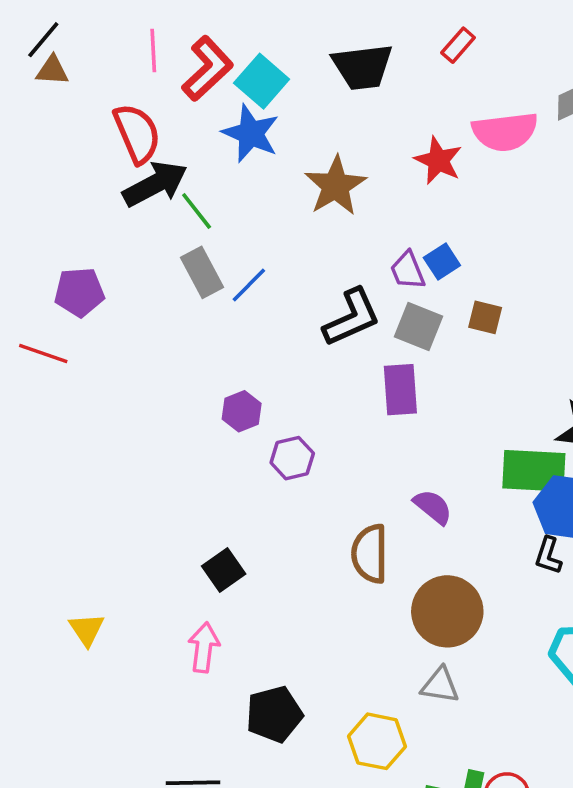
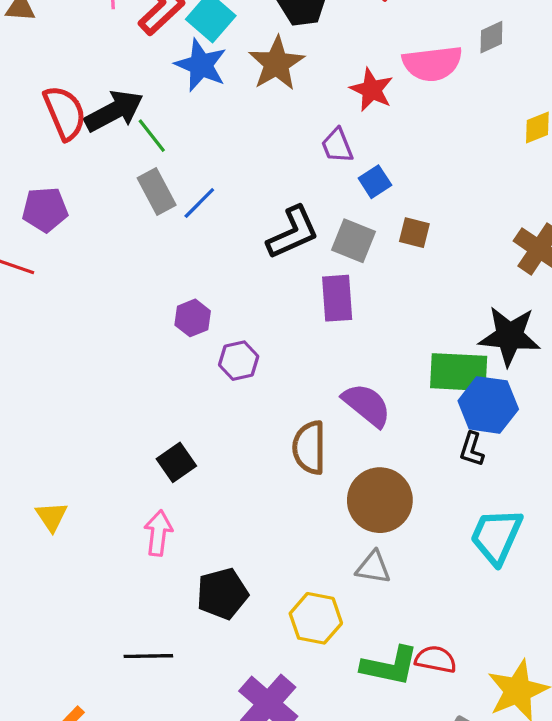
red semicircle: (137, 133) -> (65, 113), moved
brown star: (335, 186) -> (276, 63), moved
purple trapezoid: (408, 271) -> (337, 146), moved
purple semicircle: (433, 507) -> (367, 405), size x1.4

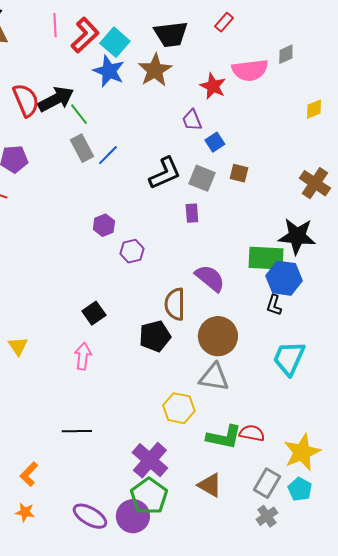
purple rectangle: (337, 298) -> (192, 213), size x0.7
gray triangle: (373, 567) -> (214, 377), size x1.4
black pentagon: (222, 594) -> (155, 336), moved

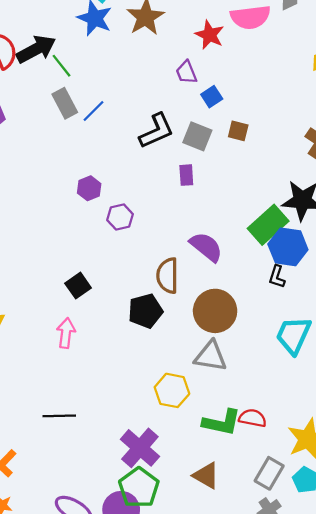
green rectangle: (266, 258) -> (268, 225), turned -45

